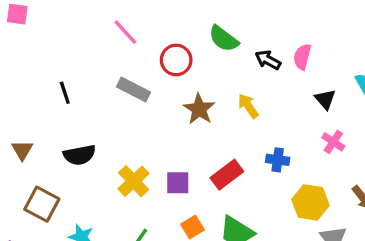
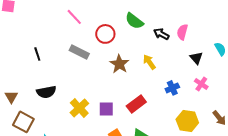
brown triangle: (22, 150) -> (11, 97), moved
blue cross: (278, 160) -> (172, 88), moved, turned -32

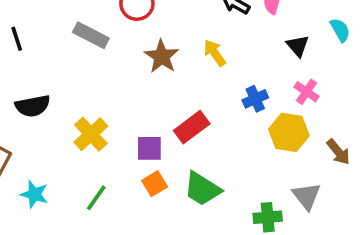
purple square: (106, 109) -> (149, 148), moved
yellow hexagon: (187, 121) -> (289, 132), moved

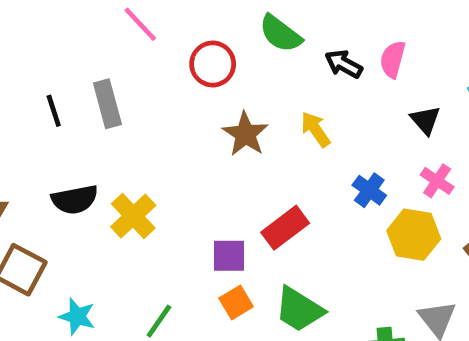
gray rectangle: (91, 35) -> (107, 104), moved, turned 48
blue cross: (255, 99) -> (369, 190), turned -30
yellow cross: (91, 134) -> (133, 216), moved

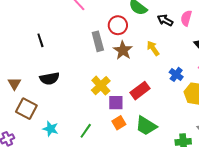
red circle: (213, 64) -> (118, 25), moved
gray rectangle: (107, 104) -> (98, 41), moved
yellow cross: (133, 216) -> (101, 86), moved

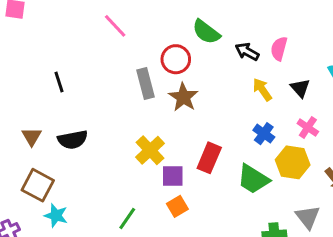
yellow arrow: (153, 48) -> (262, 90), moved
brown triangle: (14, 84) -> (32, 137), moved
red rectangle: (140, 91) -> (209, 158), turned -30
green trapezoid: (146, 126) -> (253, 179), moved
cyan star: (51, 129) -> (56, 215), moved

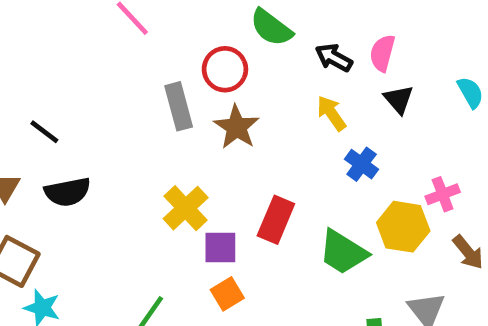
black line: (59, 82) -> (44, 132), moved, turned -35
black triangle: (300, 88) -> (399, 99), moved
yellow arrow: (262, 90) -> (331, 113), moved
pink cross: (308, 127) -> (443, 194), moved, turned 35
blue cross: (264, 134) -> (362, 164), moved

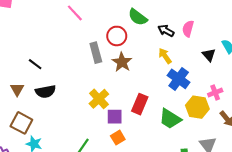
black triangle: (399, 99) -> (209, 55), moved
blue cross: (362, 164) -> (179, 79), size x1.5

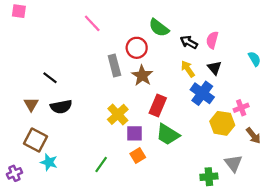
black triangle: (209, 55) -> (214, 68), moved
red rectangle: (140, 104) -> (158, 106), moved
green trapezoid: (170, 119) -> (168, 134), moved

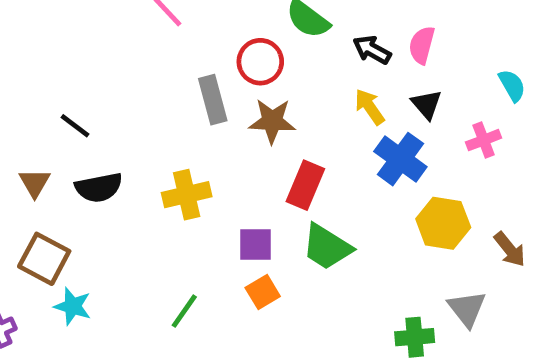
brown star: (142, 76) -> (272, 121), turned -30
pink cross: (241, 108) -> (484, 140), moved
yellow cross: (118, 114) -> (187, 195), moved, turned 30

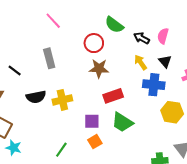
gray rectangle: (213, 100) -> (49, 58), moved
blue cross: (400, 159) -> (154, 85), turned -30
red rectangle: (305, 185) -> (113, 96), turned 48
black semicircle: (99, 188) -> (36, 97), moved

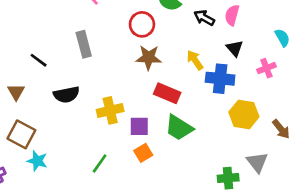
yellow arrow: (141, 62) -> (195, 60), moved
red rectangle: (113, 96) -> (167, 93), turned 42
yellow cross: (62, 100) -> (110, 110), moved

